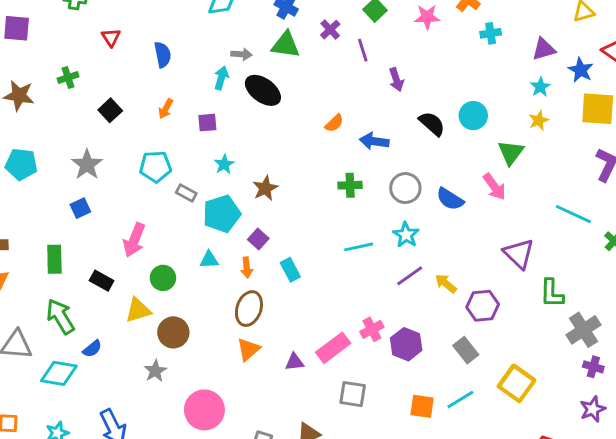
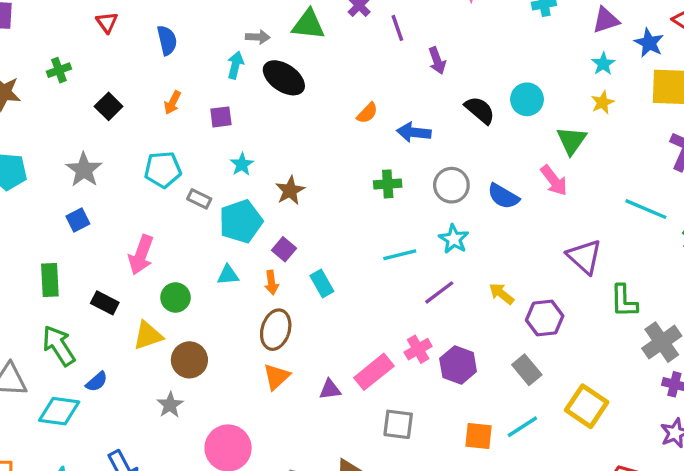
purple line: (410, 276) -> (439, 292), moved

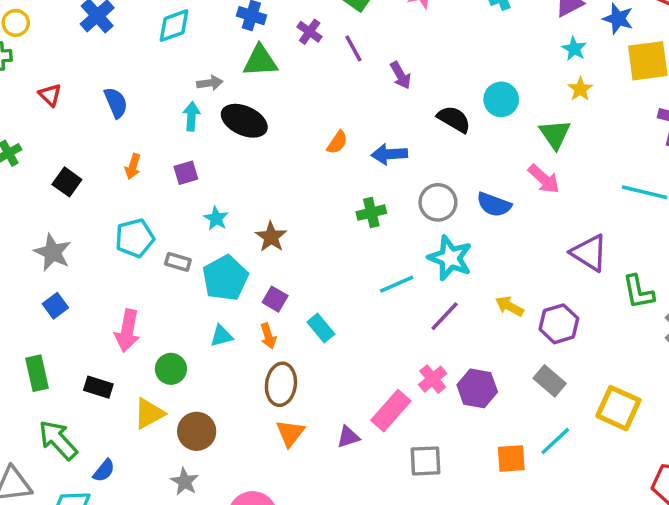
cyan star: (454, 239) -> (450, 258), size x1.4

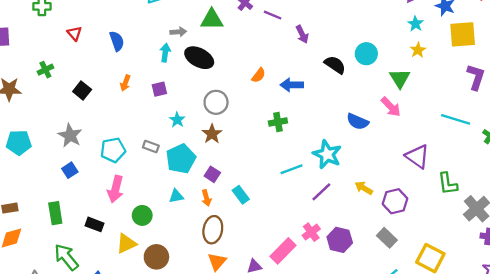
purple line: (353, 48) -> (273, 15), turned -42
gray circle: (438, 202) -> (216, 102), moved
cyan pentagon: (135, 238) -> (113, 150), moved

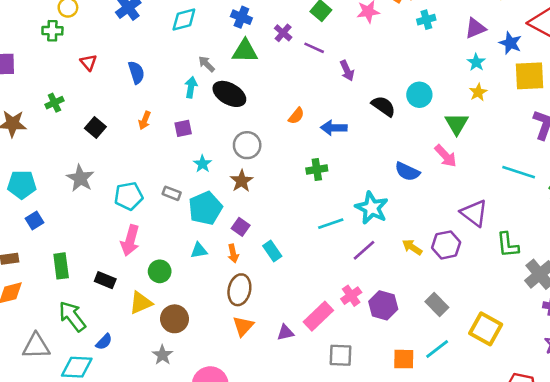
gray arrow: (178, 32) -> (206, 64), turned -133
blue square: (70, 170) -> (35, 220), moved
purple hexagon: (395, 201) -> (446, 245), moved

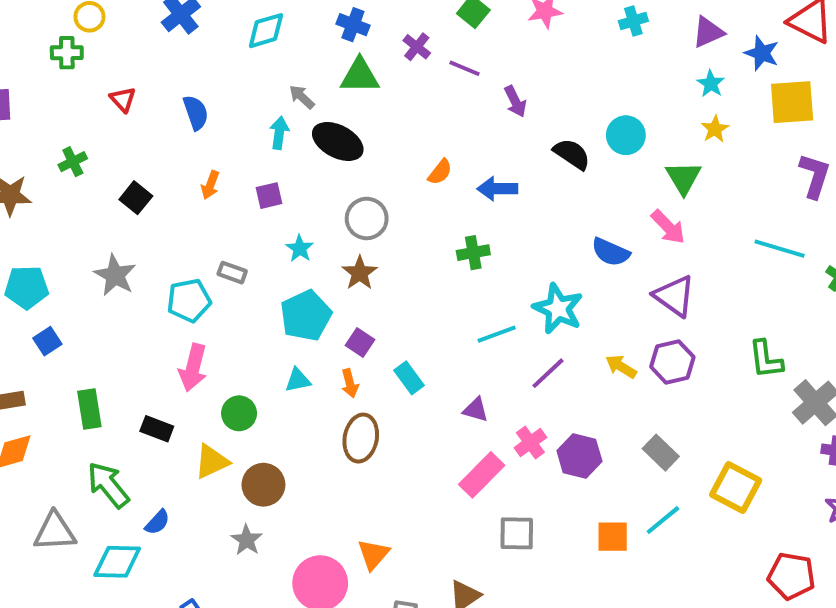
gray rectangle: (172, 193) -> (232, 273), moved
purple triangle: (474, 213) -> (674, 296), moved
orange triangle: (243, 326) -> (373, 554), moved
purple triangle: (285, 333) -> (476, 410), moved, turned 30

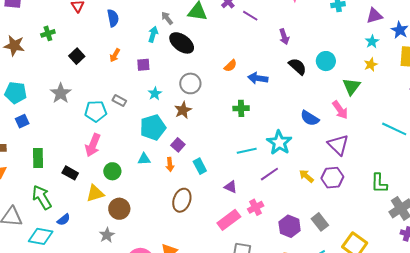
purple arrow: (515, 101) -> (284, 37), moved
brown ellipse: (361, 438) -> (182, 200), moved
purple hexagon: (579, 456) -> (290, 226), moved

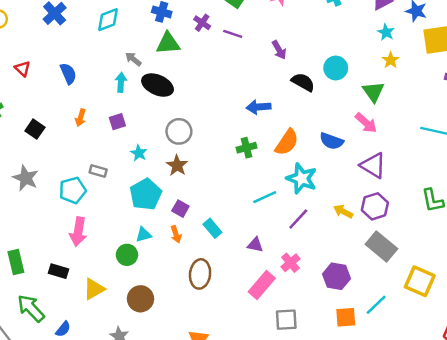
orange semicircle: (230, 66) -> (287, 142), moved, size x1.6
green circle: (112, 171) -> (127, 255), moved
brown circle: (119, 209) -> (140, 299), moved
gray rectangle: (320, 222) -> (381, 246), moved, size x1.4

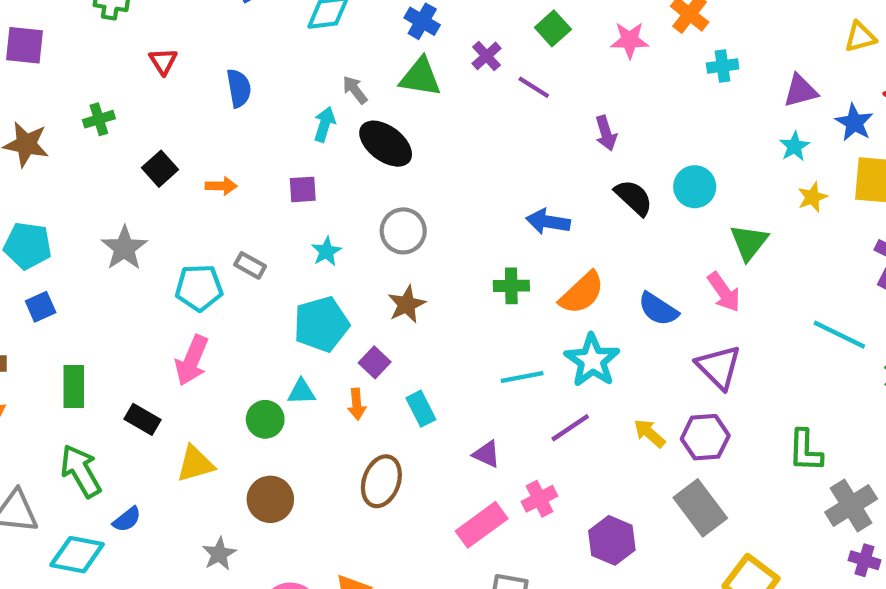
yellow star: (391, 60) -> (812, 197), moved
orange arrow: (81, 118) -> (221, 186), moved, turned -119
brown star: (177, 165) -> (407, 304), moved

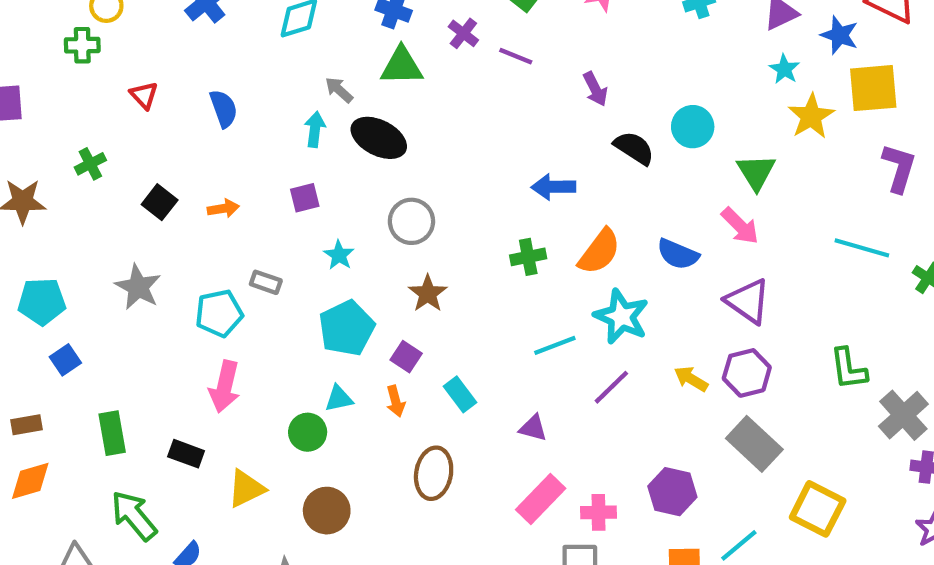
yellow star: (812, 197) -> (811, 116), size x1.5
pink cross: (539, 499) -> (599, 512), moved, turned 36

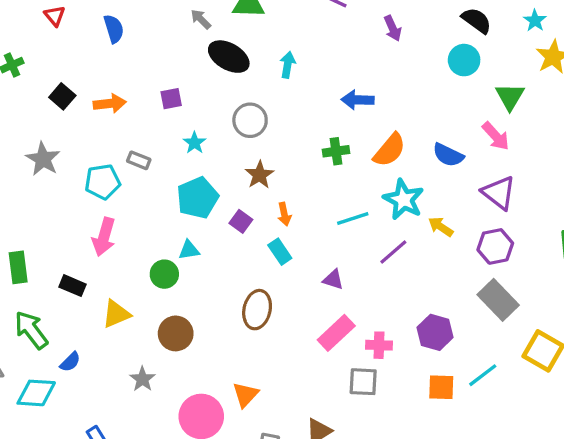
cyan arrow: (315, 129) -> (288, 65), moved
black semicircle: (634, 148) -> (477, 20), moved
orange arrow: (223, 209) -> (110, 104), size x1.4
yellow arrow: (691, 379) -> (441, 227), moved
orange arrow: (396, 401) -> (284, 214), moved

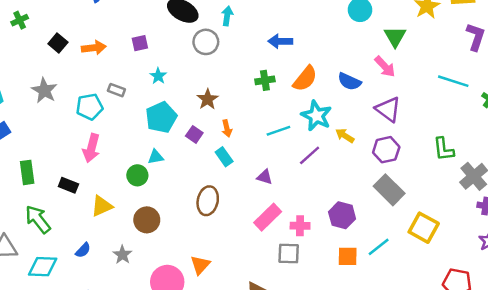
gray circle: (250, 120) -> (206, 42), moved
blue semicircle: (70, 362) -> (83, 250), moved

